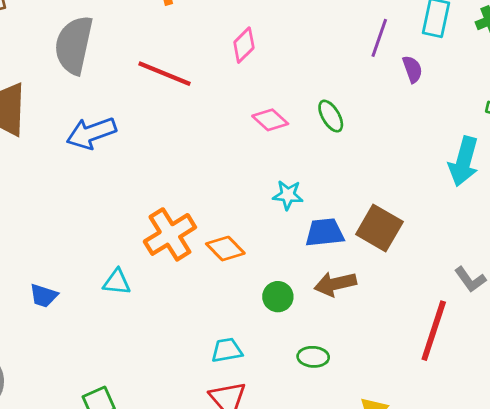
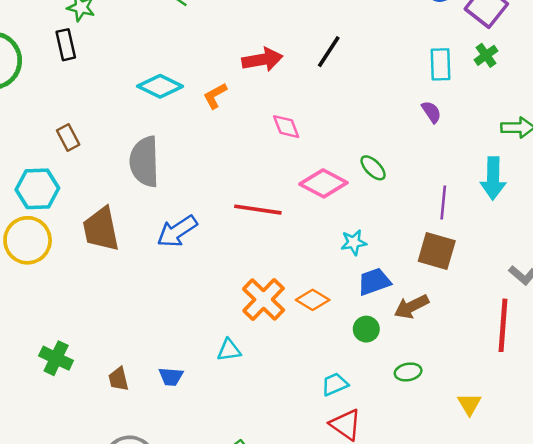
purple line: (379, 38) -> (443, 202), moved
pink diamond: (244, 45) -> (286, 127), turned -52
red line: (165, 74) -> (258, 210), moved
pink diamond: (270, 120) -> (323, 183), size x1.5
blue trapezoid: (325, 233) -> (374, 282), moved

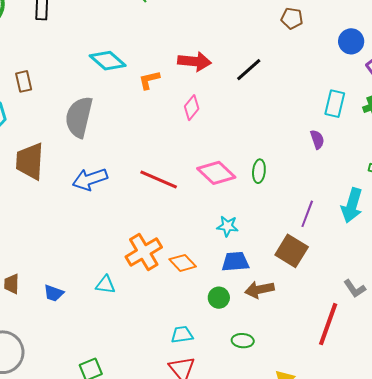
pink diamond: (286, 127) -> (192, 108), moved, turned 45
green ellipse: (373, 168) -> (259, 171), turned 35

